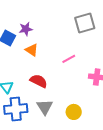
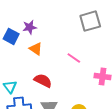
pink line: (69, 59) -> (74, 58), turned 64

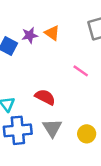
orange triangle: (36, 49) -> (52, 33), moved

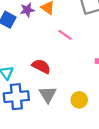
pink line: (81, 71) -> (65, 35), moved

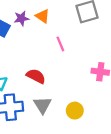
pink line: (65, 35) -> (60, 44), turned 32

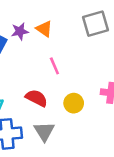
pink line: (60, 44) -> (54, 66), moved
yellow circle: (75, 111) -> (74, 103), moved

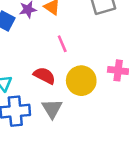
yellow circle: (74, 103) -> (81, 81), size x1.5

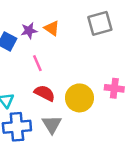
pink line: (62, 44) -> (37, 63), moved

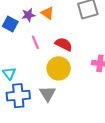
red semicircle: (45, 93) -> (64, 44), moved
yellow circle: (79, 98) -> (59, 68), moved

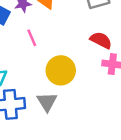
red semicircle: (64, 44) -> (101, 40), moved

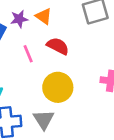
red semicircle: (101, 40) -> (58, 46), moved

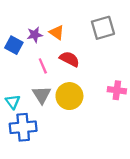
gray triangle: (44, 120) -> (42, 95), moved

